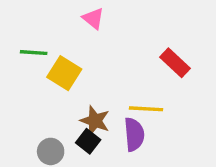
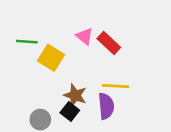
pink triangle: (93, 18) -> (85, 36), moved
red rectangle: (175, 63) -> (109, 43), moved

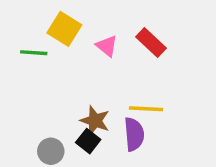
red rectangle: (109, 43) -> (151, 42), moved
yellow square: (51, 58) -> (64, 29), moved

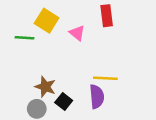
red rectangle: (151, 42) -> (107, 16), moved, turned 40
brown star: (95, 121) -> (45, 87), moved

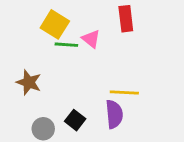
green line: (24, 38) -> (66, 45), moved
brown star: (45, 87) -> (29, 82), moved

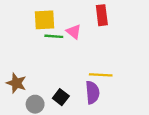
yellow square: (55, 24) -> (44, 20), turned -35
brown star: (29, 82) -> (16, 83), moved

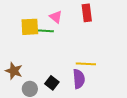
yellow square: (44, 20) -> (30, 27), moved
pink triangle: (74, 32) -> (56, 17), moved

